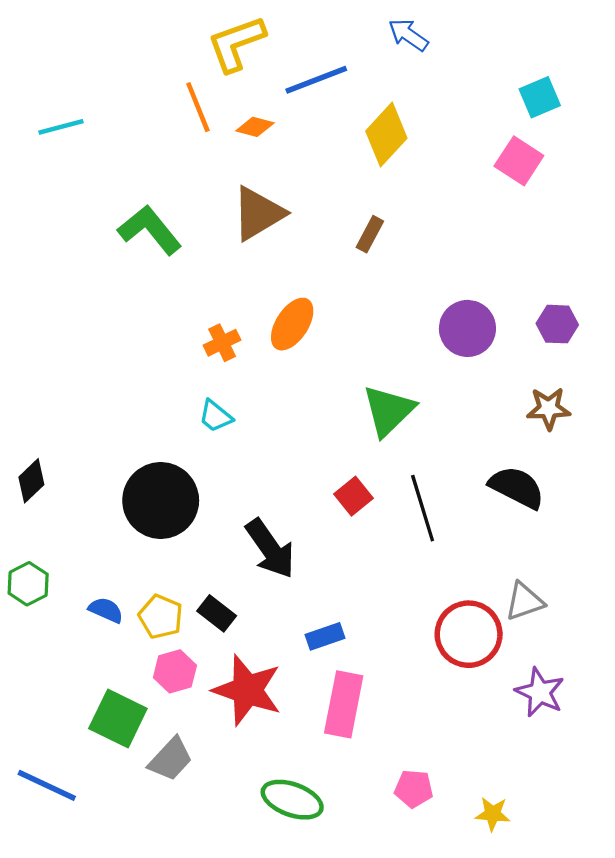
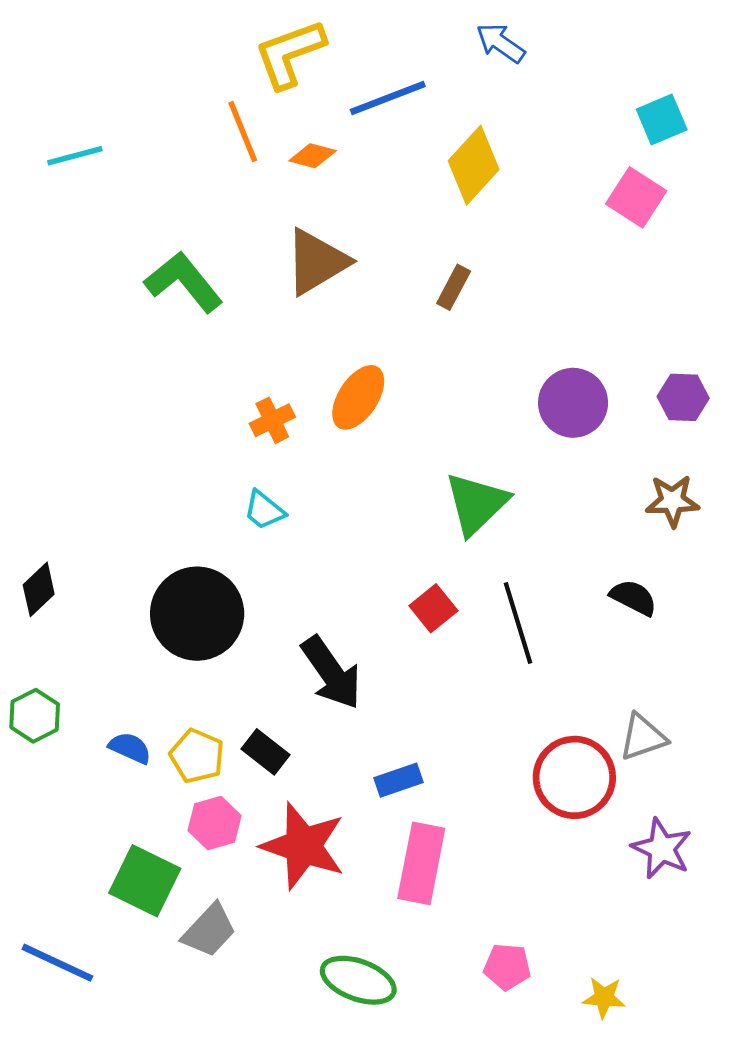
black semicircle: (517, 487) -> (633, 597), size x0.7

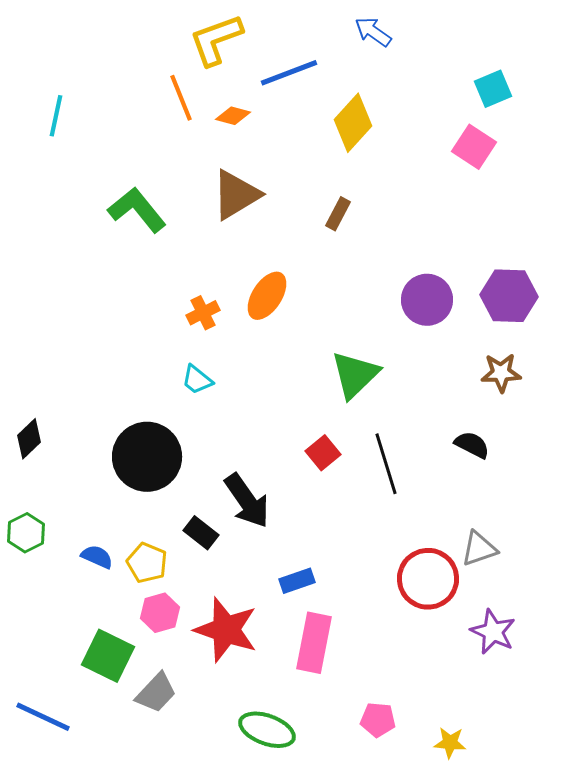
cyan line: (75, 156) -> (56, 116), turned -63
purple hexagon: (683, 397) -> (509, 296), size x1.5
black rectangle: (266, 752) -> (201, 533), moved

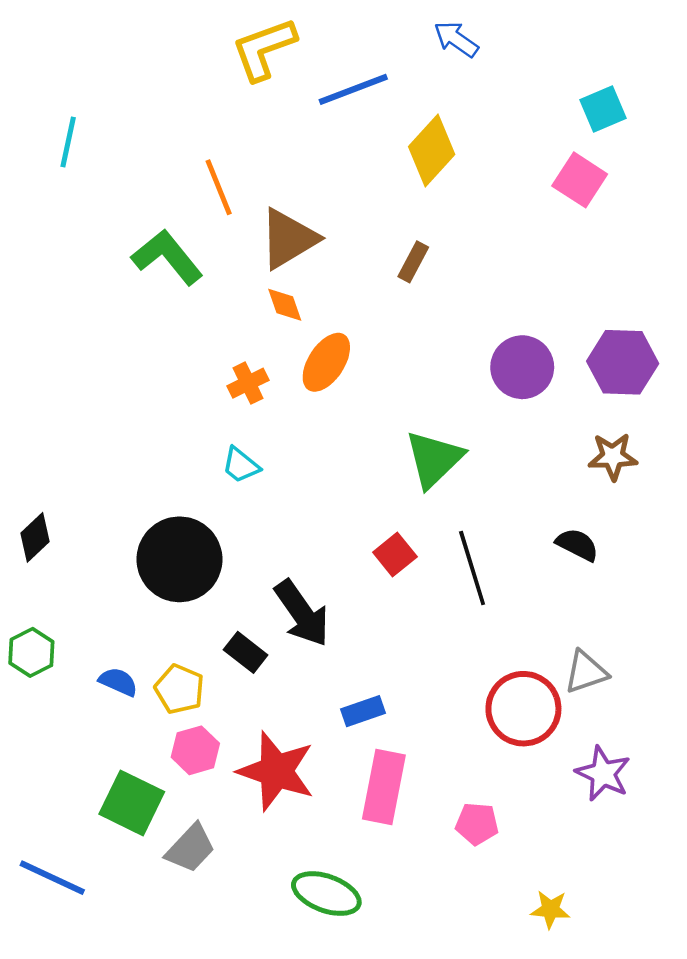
orange line: (181, 98) -> (219, 187), moved
orange diamond: (233, 116) -> (285, 305), moved, turned 56
pink pentagon: (378, 720) -> (477, 824), moved

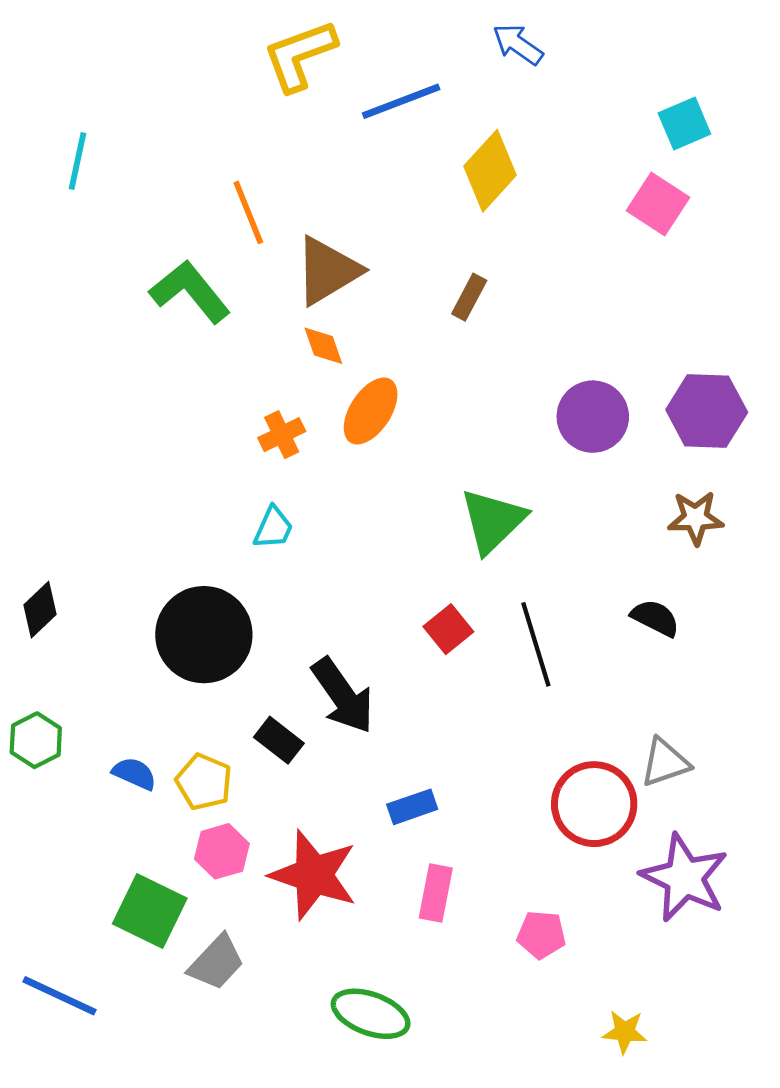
cyan trapezoid: (241, 465) -> (273, 528), turned -105
purple star: (603, 774) -> (684, 878), size x1.4
pink rectangle: (384, 787) -> (436, 893), size x0.7

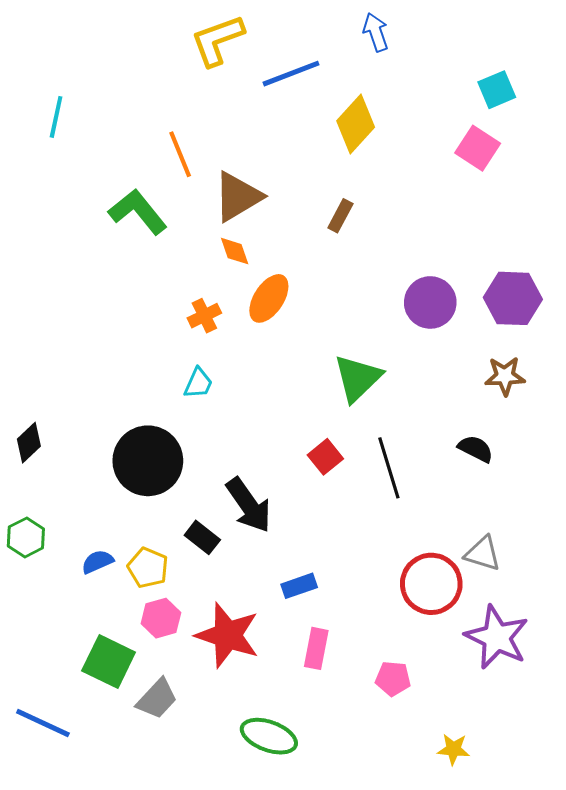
blue arrow: (518, 44) -> (376, 32), turned 36
gray triangle: (665, 762) -> (483, 554), turned 36
blue semicircle: (134, 774) -> (97, 562), turned -48

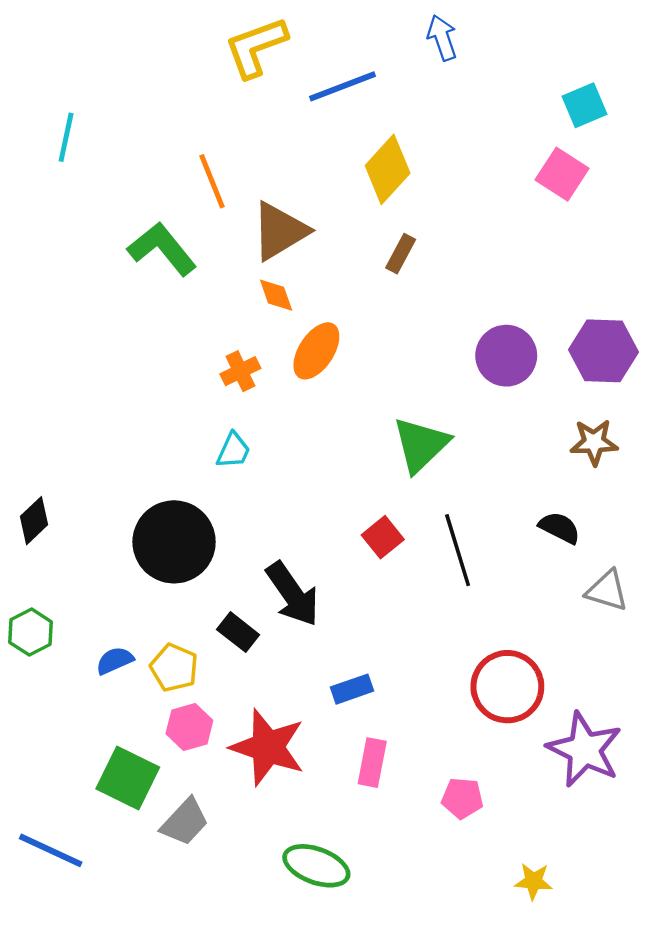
yellow diamond: (356, 124) -> (388, 169), moved
gray triangle: (483, 554) -> (607, 591), moved

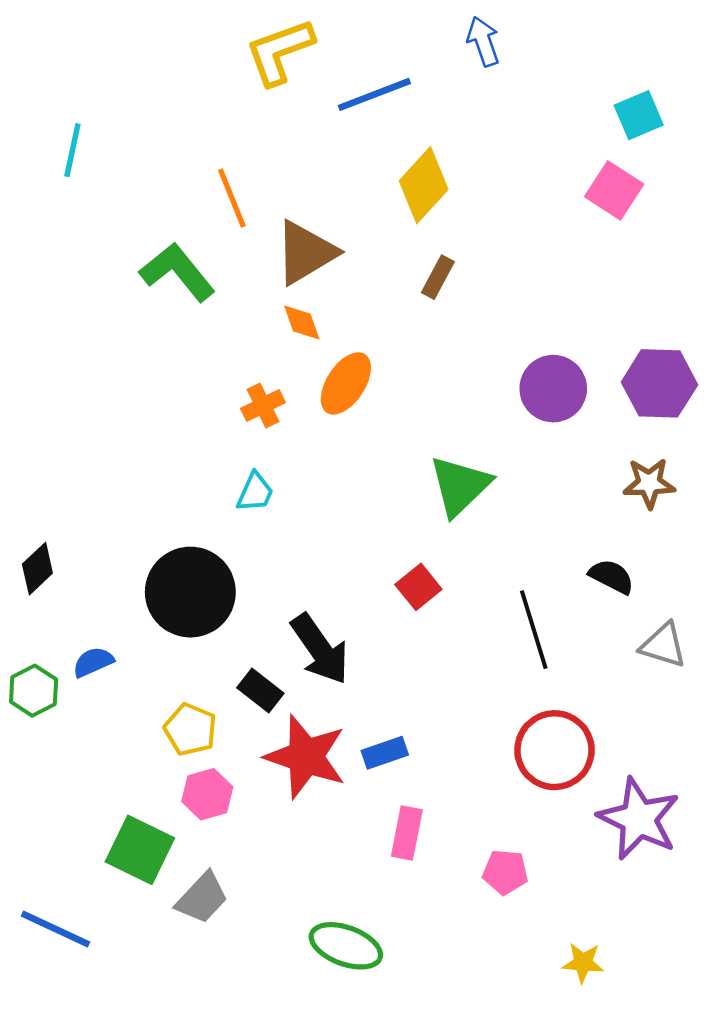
black line: (458, 550) -> (534, 630), moved
blue semicircle: (115, 661) -> (93, 662), moved
red star: (268, 747) -> (306, 757), moved

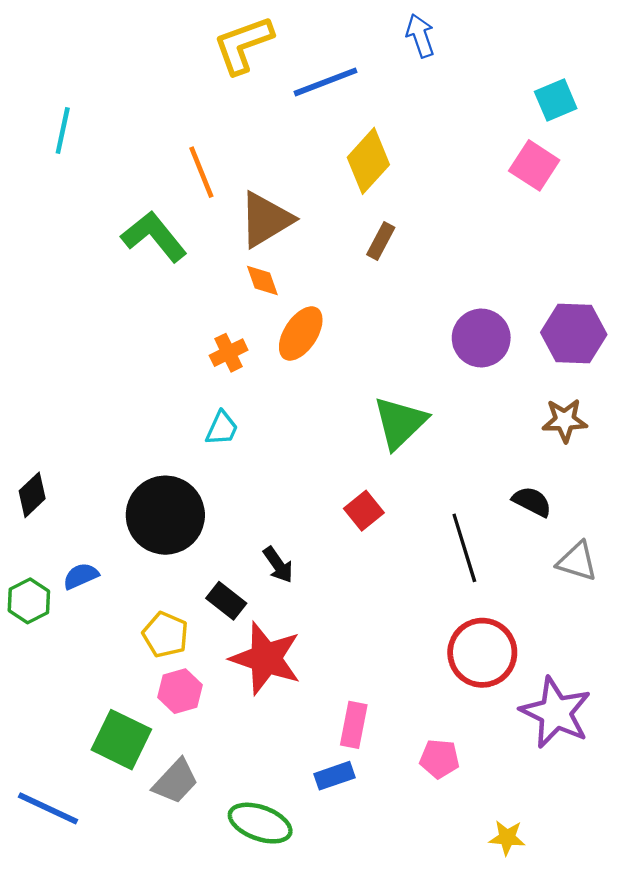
black arrow: (320, 649) -> (278, 565), size x0.6
blue rectangle: (385, 753) -> (335, 776), moved
green ellipse: (346, 946) -> (260, 823), moved

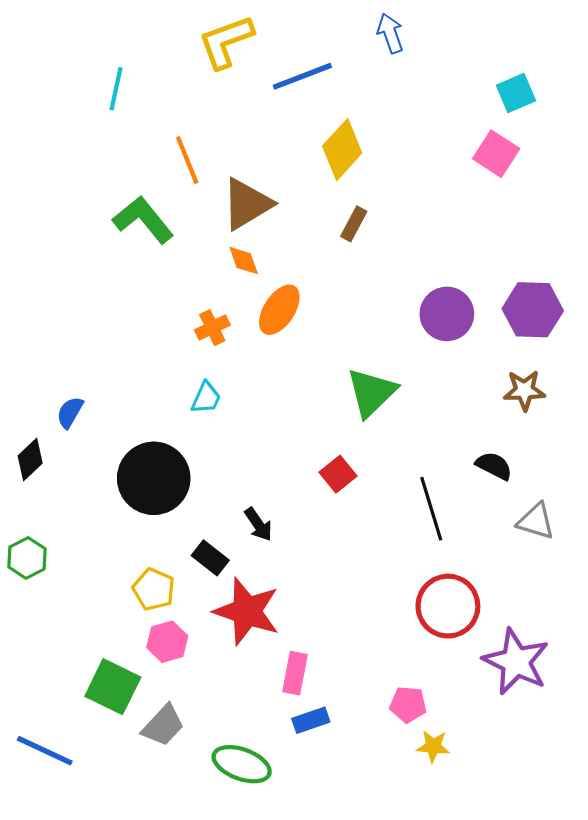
cyan line: (63, 130) -> (116, 89), moved
blue semicircle: (81, 576) -> (70, 412), moved, turned -36
pink rectangle: (354, 725) -> (295, 673), moved
yellow star: (507, 838) -> (433, 746), moved

